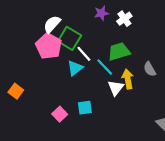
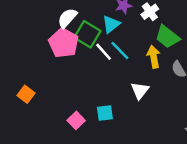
green trapezoid: (119, 52) -> (167, 37), moved, turned -125
cyan line: (105, 67) -> (120, 50), moved
cyan triangle: (75, 68) -> (111, 24), moved
yellow arrow: (128, 79) -> (154, 57), moved

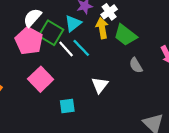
yellow arrow: (154, 57) -> (102, 28), moved
pink square: (76, 120) -> (41, 79), moved, size x1.5

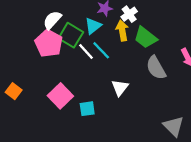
gray semicircle: (136, 65) -> (156, 68), size x1.5
pink square: (41, 79) -> (60, 96), moved

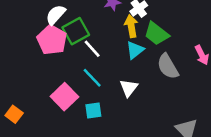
cyan triangle: (93, 26) -> (135, 50), moved
green square: (71, 35) -> (76, 31), turned 30
cyan line: (101, 50) -> (92, 78), moved
orange square: (14, 91) -> (14, 114), moved

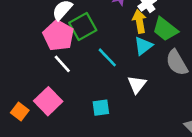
white line: (92, 49) -> (62, 64), moved
cyan line: (92, 78) -> (107, 57), moved
pink square: (64, 97) -> (48, 101), moved

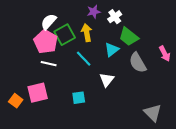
yellow arrow: (139, 21) -> (87, 33), moved
white line: (62, 64) -> (49, 64), turned -35
pink square: (48, 101) -> (38, 93), turned 30

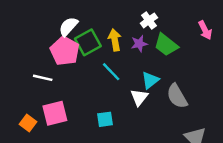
purple star: (94, 12) -> (139, 44), moved
cyan triangle: (112, 50) -> (150, 80), moved
pink arrow: (165, 54) -> (205, 30), moved
gray semicircle: (138, 63) -> (177, 96), moved
white line: (49, 64) -> (43, 78), moved

